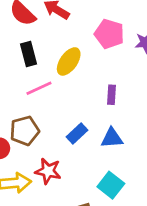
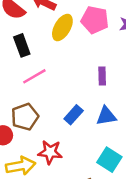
yellow ellipse: (69, 61) -> (62, 27), moved

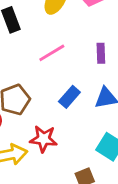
pink line: (34, 76) -> (52, 53), moved

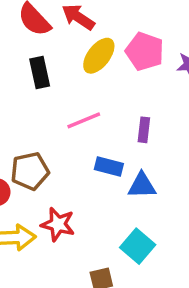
blue rectangle: (69, 97) -> (109, 167), moved, turned 55

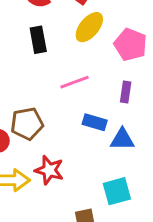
pink pentagon: (145, 51) -> (130, 45), moved
cyan square: (138, 246) -> (117, 191), turned 32

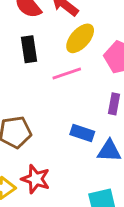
pink line: (74, 82) -> (67, 74), moved

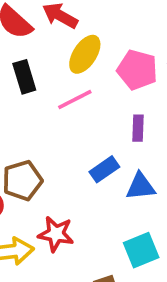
blue rectangle: (82, 133) -> (104, 169), turned -45

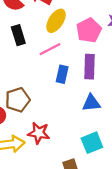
pink pentagon: (137, 70) -> (89, 30), turned 30
purple rectangle: (138, 128) -> (90, 67), size x1.5
blue rectangle: (104, 169) -> (62, 74), moved, turned -42

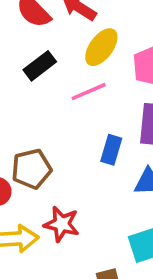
black rectangle: (18, 35) -> (40, 66), turned 66
blue rectangle: (62, 74) -> (111, 150), moved

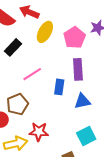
pink line: (89, 92) -> (32, 74), moved

